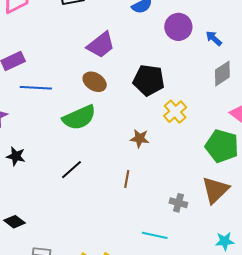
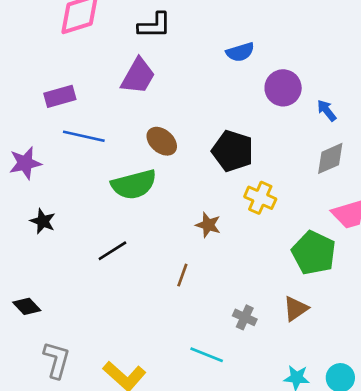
purple trapezoid: (101, 45) -> (138, 76), moved, turned -32
yellow cross: (175, 112) -> (260, 198), turned -35
brown triangle: (215, 190) -> (296, 309), size x0.7

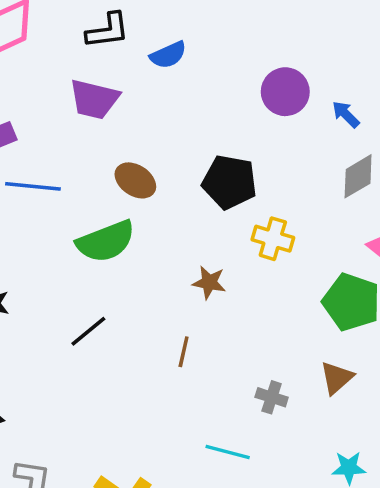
blue semicircle: (240, 52) -> (168, 55), moved
purple trapezoid: (138, 76) -> (94, 99), turned 81

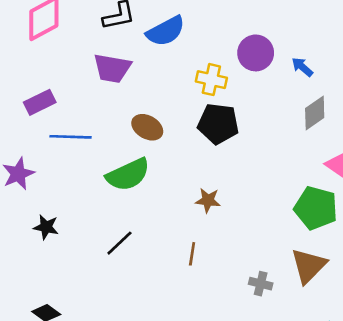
blue semicircle: (168, 55) -> (166, 31), size x1.4
yellow cross: (273, 239) -> (211, 80), moved
brown triangle: (337, 378) -> (309, 266), size x1.4

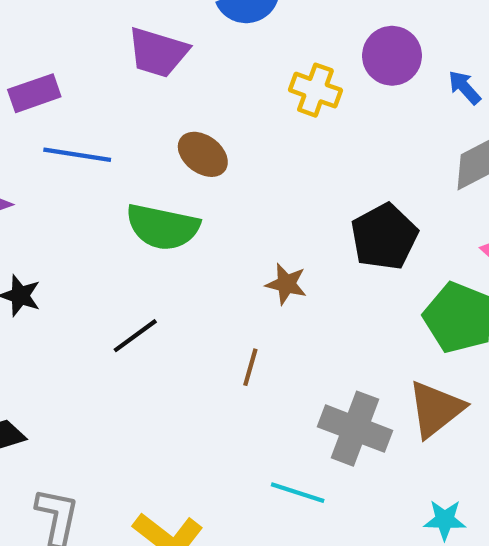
black pentagon: (218, 124) -> (384, 237), moved, turned 30
green semicircle: (128, 175) -> (163, 227), turned 30
gray cross: (261, 284) -> (355, 429), size x1.8

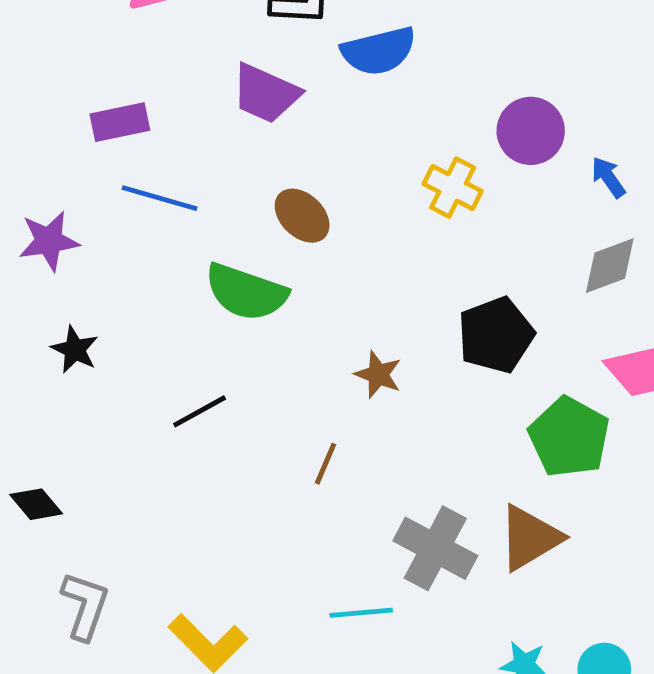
yellow cross: (315, 90) -> (453, 188), moved
cyan line: (298, 493) -> (361, 613), turned -30

